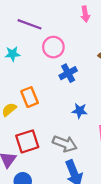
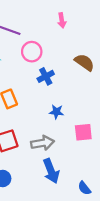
gray arrow: (65, 144) -> (42, 143), turned -30

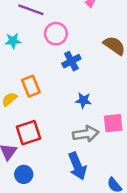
gray arrow: (42, 143) -> (86, 134), moved

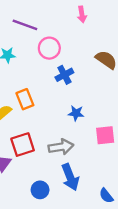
gray arrow: (86, 134) -> (61, 147), moved
blue circle: (24, 174) -> (40, 190), moved

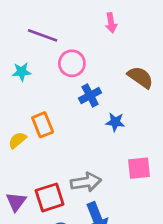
blue star: (76, 113) -> (115, 122), moved
red square: (23, 145) -> (50, 197), moved

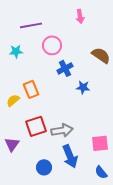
purple line: (43, 35) -> (31, 25), turned -30
pink square: (139, 168) -> (100, 143), moved
red square: (50, 197) -> (36, 126), moved

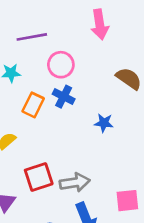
pink arrow: (80, 16) -> (100, 25), size x1.5
blue cross: (65, 68) -> (64, 97), moved, turned -35
orange rectangle: (31, 89) -> (33, 105), moved, turned 48

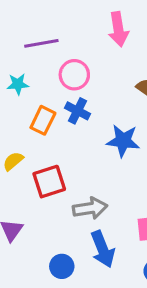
blue star: (104, 123) -> (123, 141), size x1.5
red square: (39, 177) -> (49, 182), moved

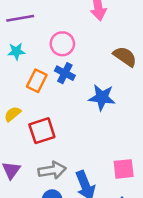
purple line: (41, 43) -> (20, 18), moved
gray arrow: (90, 208) -> (52, 170), moved

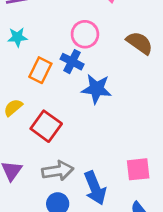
pink circle: (62, 44) -> (85, 34), moved
blue star: (102, 97) -> (96, 89), moved
red square: (42, 131) -> (46, 126), turned -36

